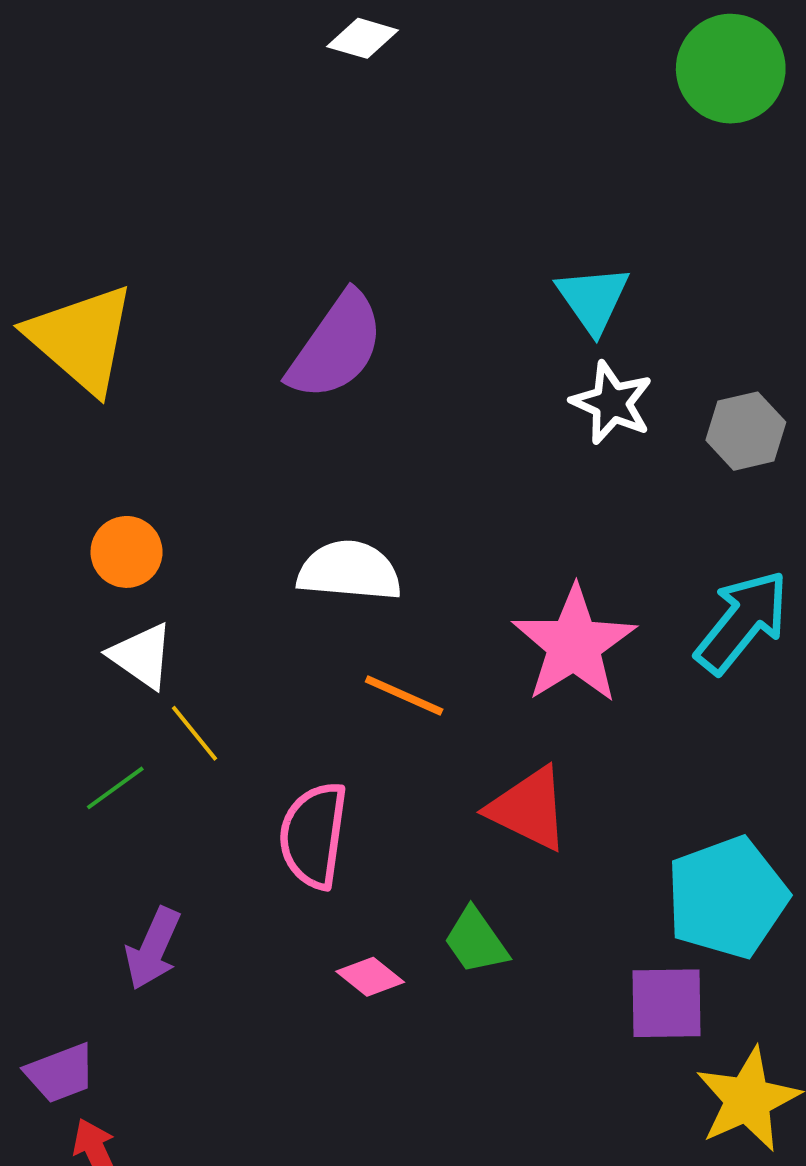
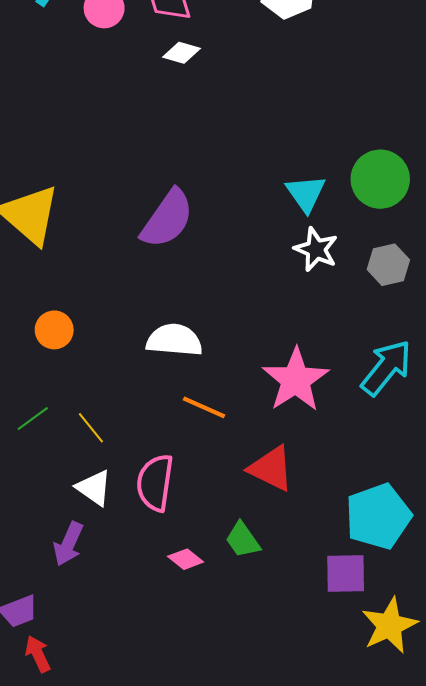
green circle: (731, 69) -> (380, 179), moved
white triangle: (142, 656) -> (94, 488), moved
green line: (115, 788) -> (33, 419), moved

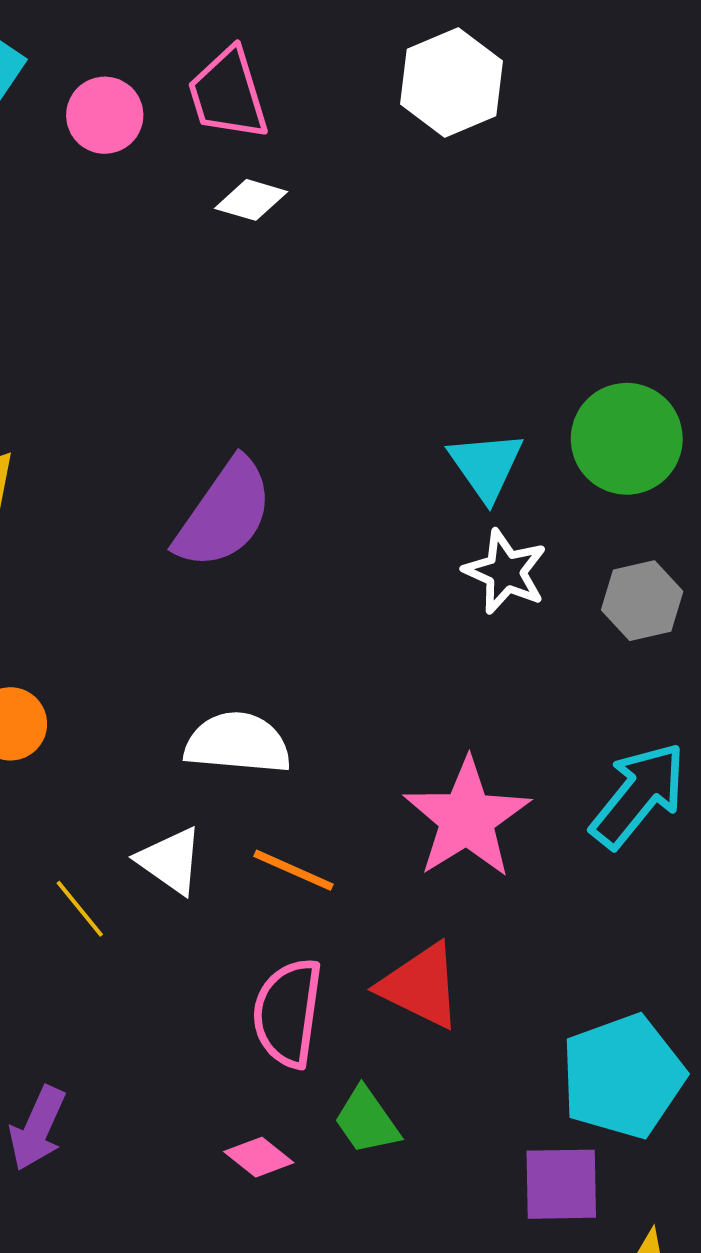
pink semicircle: (155, 483) -> (288, 1013), moved
white triangle: (94, 488) -> (170, 861), moved

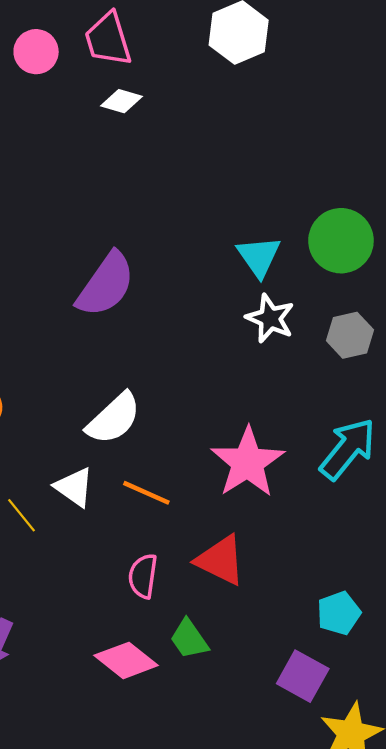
white semicircle: (238, 743) -> (114, 418), turned 132
pink semicircle: (288, 1013) -> (143, 576), size x0.7
cyan pentagon: (623, 1076) -> (339, 613), size x0.6
pink diamond: (259, 1157) -> (126, 660), size x1.6
purple square: (561, 1184) -> (303, 676), turned 30

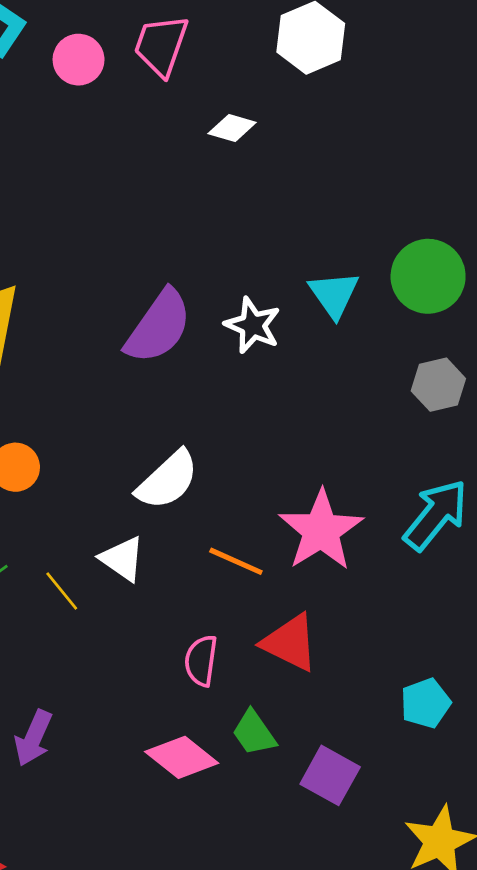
pink trapezoid: (108, 39) -> (161, 45), turned 36
white diamond: (122, 101) -> (232, 128), moved
white star: (270, 318) -> (253, 325), moved
orange line: (146, 493) -> (236, 561), moved
purple square: (303, 676) -> (330, 775), moved

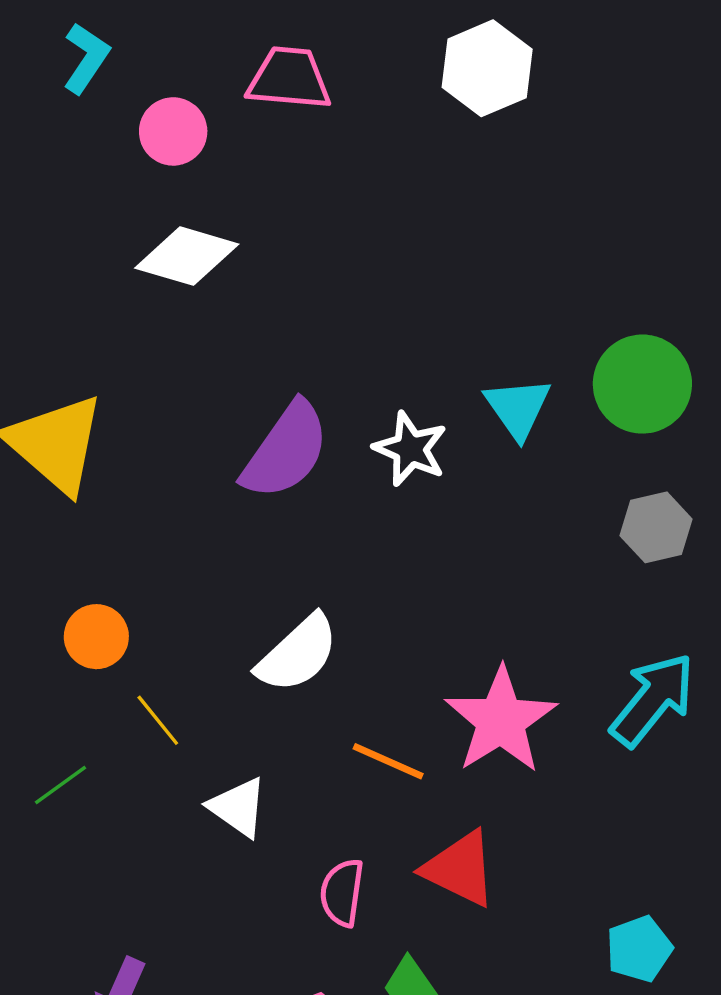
pink trapezoid: (161, 45) -> (289, 79), turned 76
pink circle: (79, 60) -> (173, 131), moved
white diamond: (232, 128) -> (187, 256), moved, size x1.6
white triangle: (122, 559) -> (238, 807), moved
yellow line: (62, 591) -> (158, 720), moved

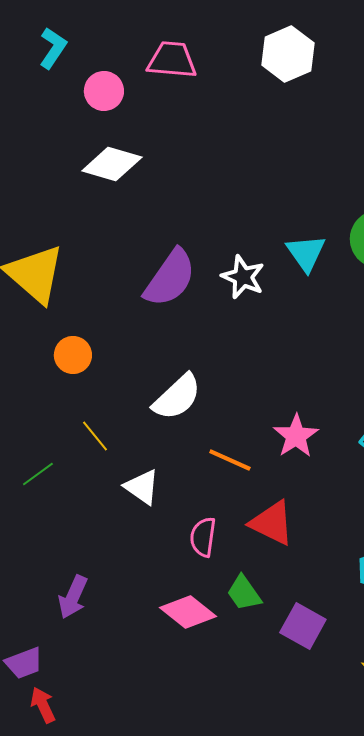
orange circle: (96, 637) -> (73, 355), moved
pink star: (501, 720) -> (296, 436), size x0.7

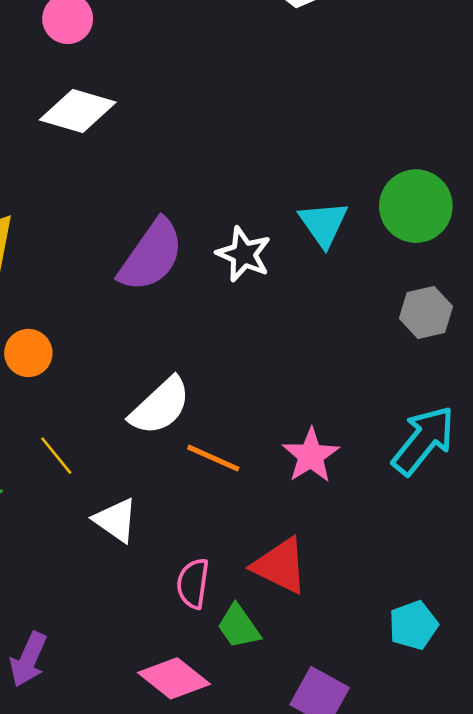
orange line: (230, 460) -> (213, 458), moved
green trapezoid: (244, 593) -> (239, 626), moved

